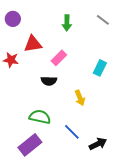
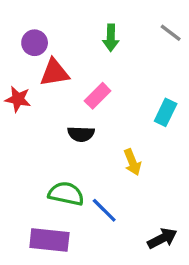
purple circle: (13, 19) -> (35, 43), moved
blue line: (72, 132) -> (104, 210), moved
purple rectangle: (30, 145) -> (49, 240), turned 45

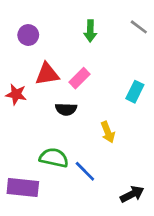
red triangle: (54, 73) -> (47, 74), moved
red star: (18, 99) -> (16, 94), moved
purple rectangle: (49, 240) -> (23, 187), moved

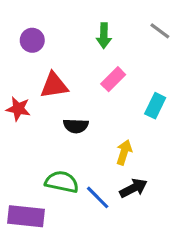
pink rectangle: (79, 78) -> (113, 79), moved
yellow arrow: (108, 132) -> (124, 152), turned -140
black arrow: (132, 194) -> (133, 188), moved

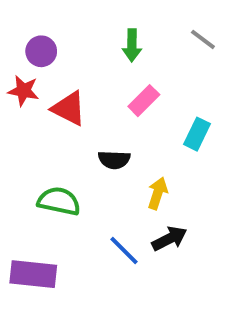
red triangle: (54, 85) -> (69, 108), turned 36
red star: (18, 109) -> (23, 91), moved
black semicircle: (76, 126) -> (114, 160), moved
green semicircle: (62, 182) -> (59, 201), moved

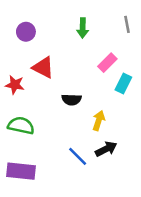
gray line: (203, 39) -> (127, 24), turned 42
red star: (23, 91) -> (15, 85), moved
pink rectangle: (144, 101) -> (107, 63), moved
green semicircle: (59, 201) -> (21, 125), moved

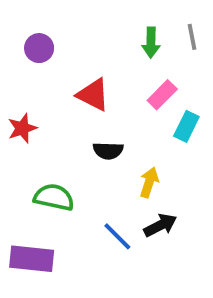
green arrow: (83, 28) -> (151, 42), moved
red triangle: (43, 68) -> (93, 95), moved
red star: (15, 85) -> (22, 128), turned -30
green semicircle: (21, 125) -> (54, 197), moved

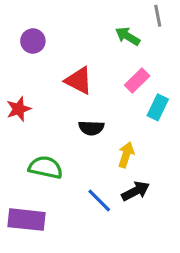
gray line: (192, 37) -> (158, 16), moved
green arrow: (151, 42) -> (128, 36), turned 120

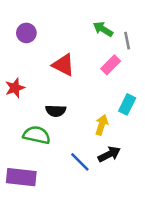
gray line: (158, 16) -> (127, 41), moved
cyan rectangle: (158, 107) -> (127, 104), moved
black semicircle: (91, 128) -> (56, 111), moved

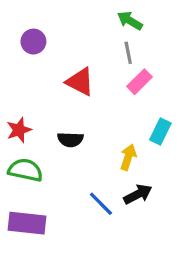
green arrow: (103, 29) -> (130, 21), moved
gray line: (127, 41) -> (128, 53), moved
red star: (15, 88) -> (19, 130), moved
green semicircle: (37, 135) -> (25, 170), moved

